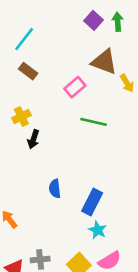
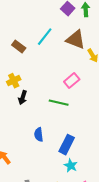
cyan line: (24, 39) -> (45, 37), moved
pink rectangle: (75, 87) -> (72, 81), moved
green line: (94, 122) -> (59, 103), moved

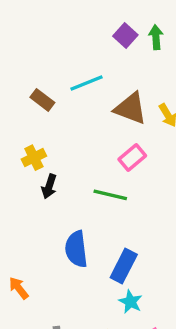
cyan line: (45, 37) -> (86, 83), turned 30
brown triangle: (76, 40) -> (131, 108), moved
blue semicircle: (39, 135) -> (76, 249), size x1.5

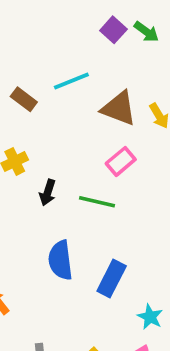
green arrow: (156, 37) -> (146, 32), turned 130
black arrow: (49, 186) -> (48, 193), moved
cyan star: (131, 302) -> (150, 317), moved

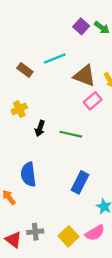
pink rectangle: (121, 161) -> (93, 101), moved
blue semicircle: (60, 260) -> (28, 174), moved

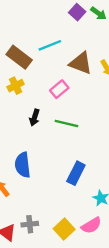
brown rectangle: (25, 70) -> (19, 57), size x1.5
pink rectangle: (93, 101) -> (59, 89), moved
yellow cross: (19, 109) -> (16, 86), moved

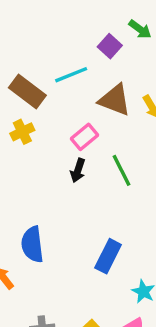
purple square: (77, 12) -> (110, 46), moved
black arrow: (34, 118) -> (78, 170), moved
green line: (66, 124) -> (121, 170), moved, turned 50

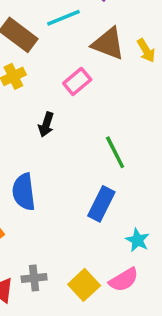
black arrow: (78, 170) -> (46, 125), moved
green line: (121, 170) -> (115, 152), moved

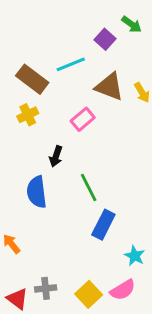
green line: (115, 152) -> (89, 188), moved
blue semicircle: (24, 192) -> (37, 192), moved

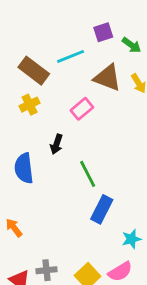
green arrow: (132, 24) -> (131, 45), moved
purple square: (105, 39) -> (103, 32), turned 30
blue semicircle: (37, 192) -> (24, 168), moved
cyan star: (135, 256) -> (131, 239), turned 30

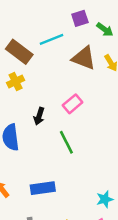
pink rectangle: (82, 109) -> (73, 104), moved
blue rectangle: (102, 209) -> (43, 188), moved, turned 55

